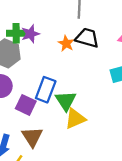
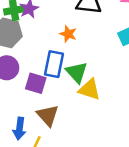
orange star: (66, 43) -> (68, 34), moved
yellow triangle: (75, 119) -> (89, 89), turned 50

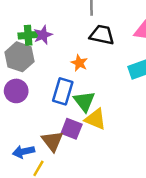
purple square: (36, 83) -> (72, 129), moved
blue arrow: (19, 129) -> (23, 152), turned 65

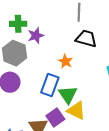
green cross: (28, 35) -> (18, 24), moved
purple square: (72, 129) -> (55, 117), turned 30

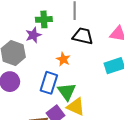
green cross: (18, 24) -> (44, 19), moved

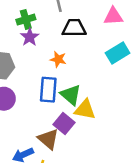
purple star: (33, 35) -> (30, 37), moved

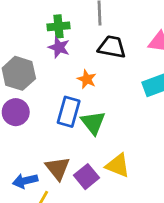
purple star: (30, 37) -> (59, 47), turned -30
yellow triangle: (85, 110) -> (118, 165), moved
purple square: (64, 124) -> (87, 177), moved

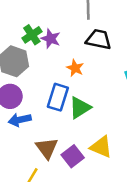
green cross: (59, 26) -> (32, 35), moved, turned -30
green triangle: (93, 123) -> (80, 108), turned 35
blue arrow: (25, 181) -> (20, 120), moved

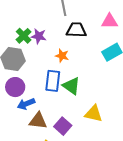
green triangle: (80, 108) -> (71, 86), turned -42
brown triangle: (47, 148) -> (38, 121), moved, turned -36
purple square: (73, 156) -> (63, 126), moved

